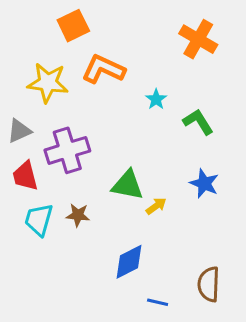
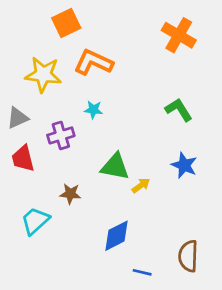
cyan star: (156, 99) -> (93, 110), moved, turned -30
purple cross: (67, 150) -> (61, 135), size x0.7
cyan trapezoid: (39, 220) -> (35, 221), moved, turned 32

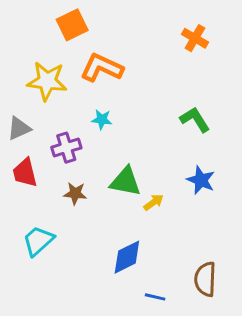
orange cross: (179, 35) -> (195, 38), size x0.7
brown star: (70, 194) -> (75, 193), moved

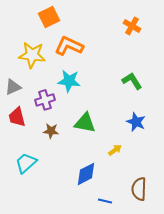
cyan star: (102, 119) -> (69, 81), size x1.6
yellow arrow: (154, 202) -> (115, 150), moved

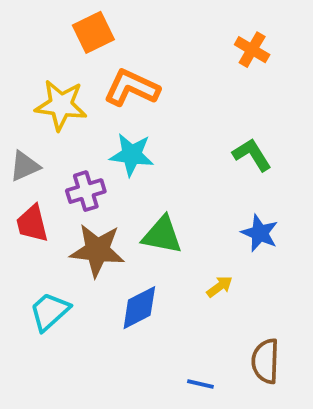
brown star: (51, 131) -> (97, 250), size x1.8
blue diamond: (86, 174) -> (139, 308), moved

